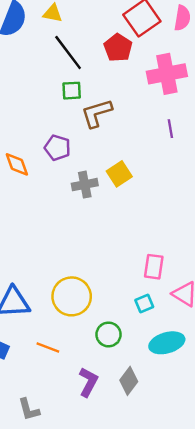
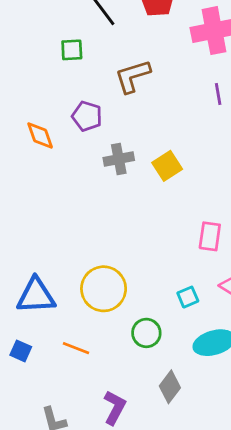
green square: (72, 91) -> (72, 50), moved
yellow square: (119, 174) -> (167, 166), moved
pink rectangle: (154, 267) -> (210, 236), moved
purple L-shape: (88, 382) -> (115, 408), moved

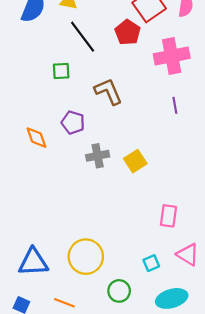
brown L-shape: (133, 76) -> (108, 91), turned 84

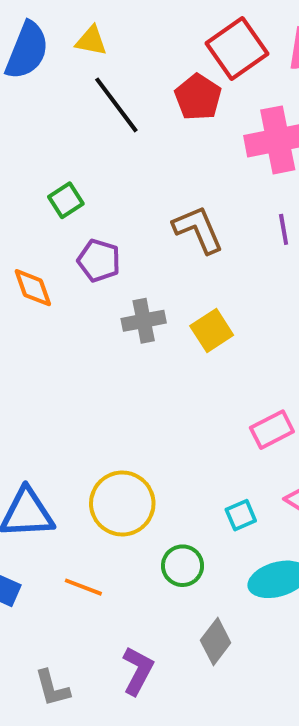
green square: (61, 71) -> (66, 200), moved, turned -30
brown L-shape: (108, 91) -> (198, 229), moved
pink rectangle: (168, 216) -> (272, 430), turned 55

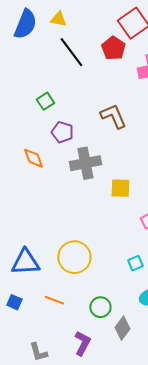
orange diamond: (33, 288) -> (33, 158), moved
gray cross: (144, 321) -> (85, 163), size x1.4
yellow square: (212, 330) -> (120, 188), moved, turned 35
green circle: (183, 566) -> (100, 307), moved

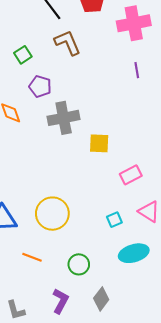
brown L-shape: (113, 116) -> (68, 43), moved
gray diamond: (122, 328) -> (101, 299), moved

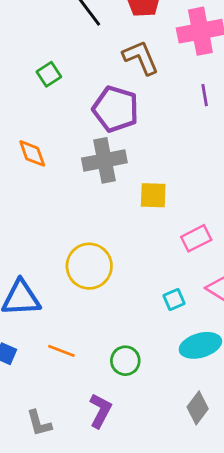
brown L-shape: (68, 43) -> (141, 58), moved
purple pentagon: (40, 86) -> (116, 109), moved, size x1.5
yellow circle: (52, 214) -> (89, 266), moved
gray diamond: (101, 299) -> (198, 408), moved

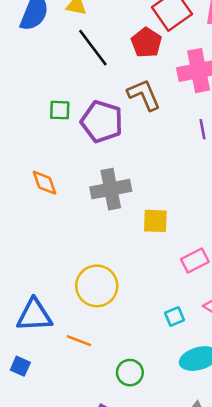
green square: (49, 74) -> (60, 110), turned 35
purple pentagon: (116, 109) -> (102, 122), moved
orange line: (61, 351) -> (79, 341), moved

